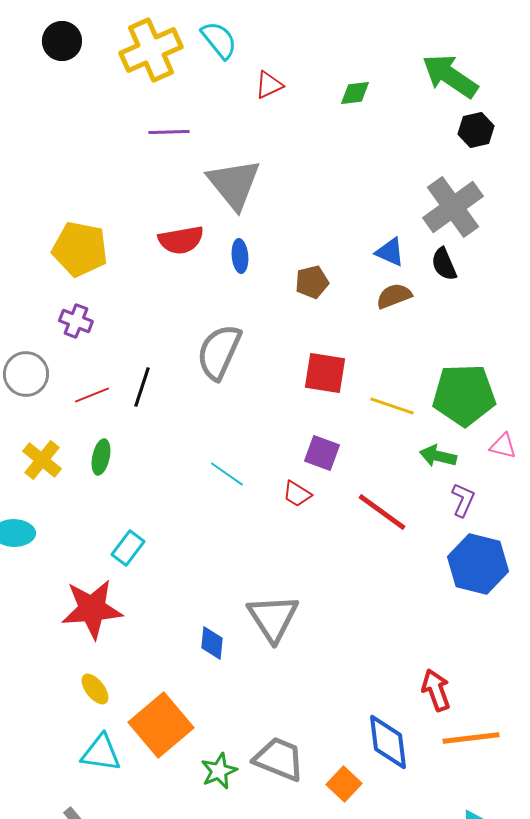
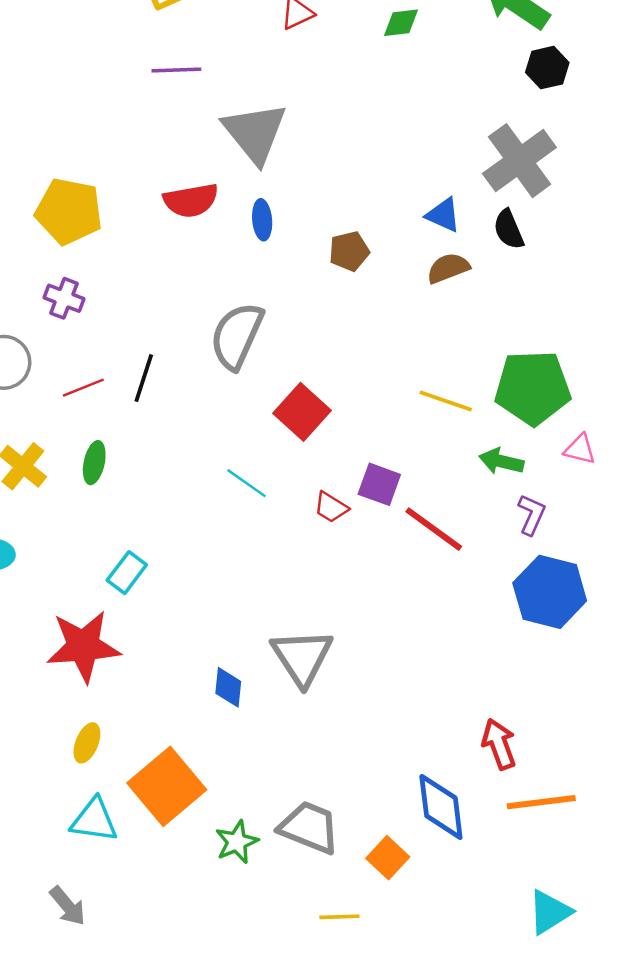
red square: (325, 373) -> (302, 412), moved, turned 33
purple square: (322, 453) -> (379, 484), moved
yellow ellipse: (95, 689) -> (87, 743), turned 60

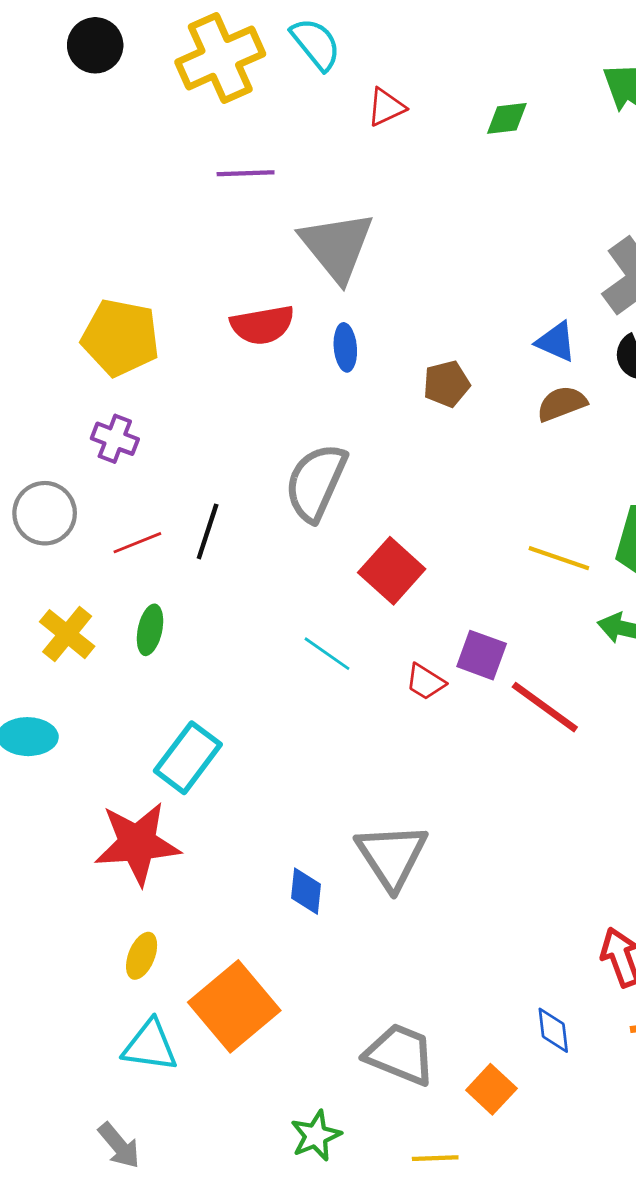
cyan rectangle: (127, 573) -> (188, 758), size x1.4
blue diamond: (441, 807) -> (553, 1030), size x0.6
green star: (237, 842) -> (316, 1136), moved

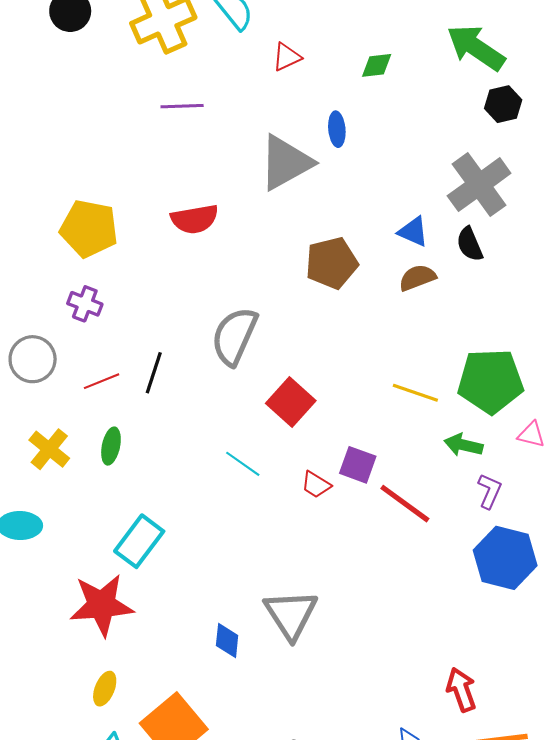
gray triangle: (337, 246) -> (286, 163), moved, turned 40
blue ellipse: (345, 347) -> (337, 129), moved
brown pentagon: (446, 384) -> (332, 263), size x1.5

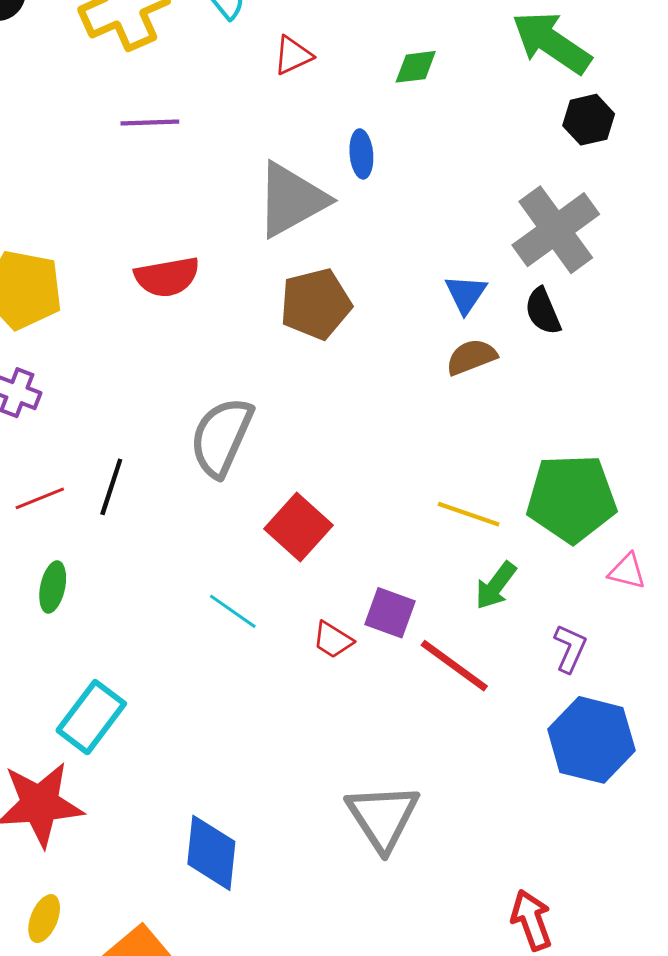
blue triangle: (413, 232) -> (466, 294), turned 40
brown pentagon: (332, 263) -> (316, 304), moved
green arrow: (463, 445) -> (496, 586), moved, turned -66
gray triangle: (291, 614) -> (383, 817), moved
blue diamond: (227, 641) -> (211, 853), size x1.6

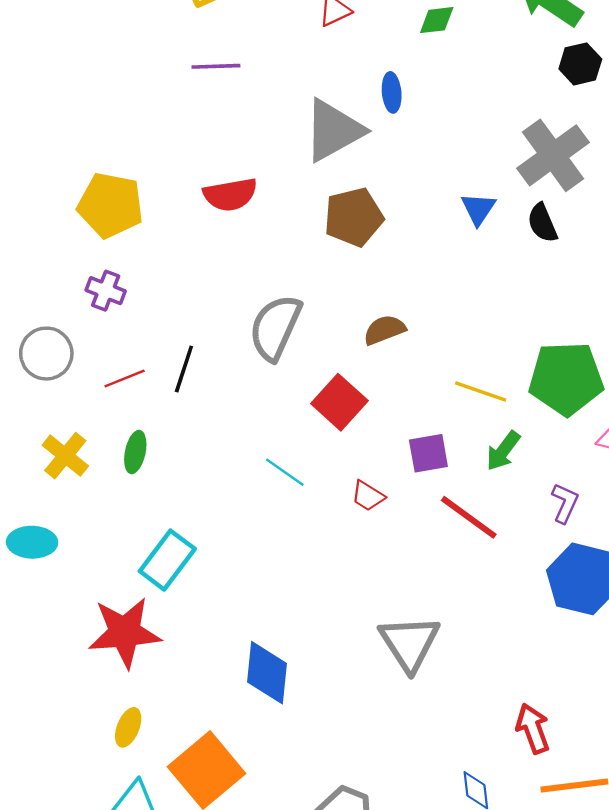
brown semicircle: (471, 357) -> (384, 330), moved
purple square: (390, 613) -> (428, 453), moved, turned -30

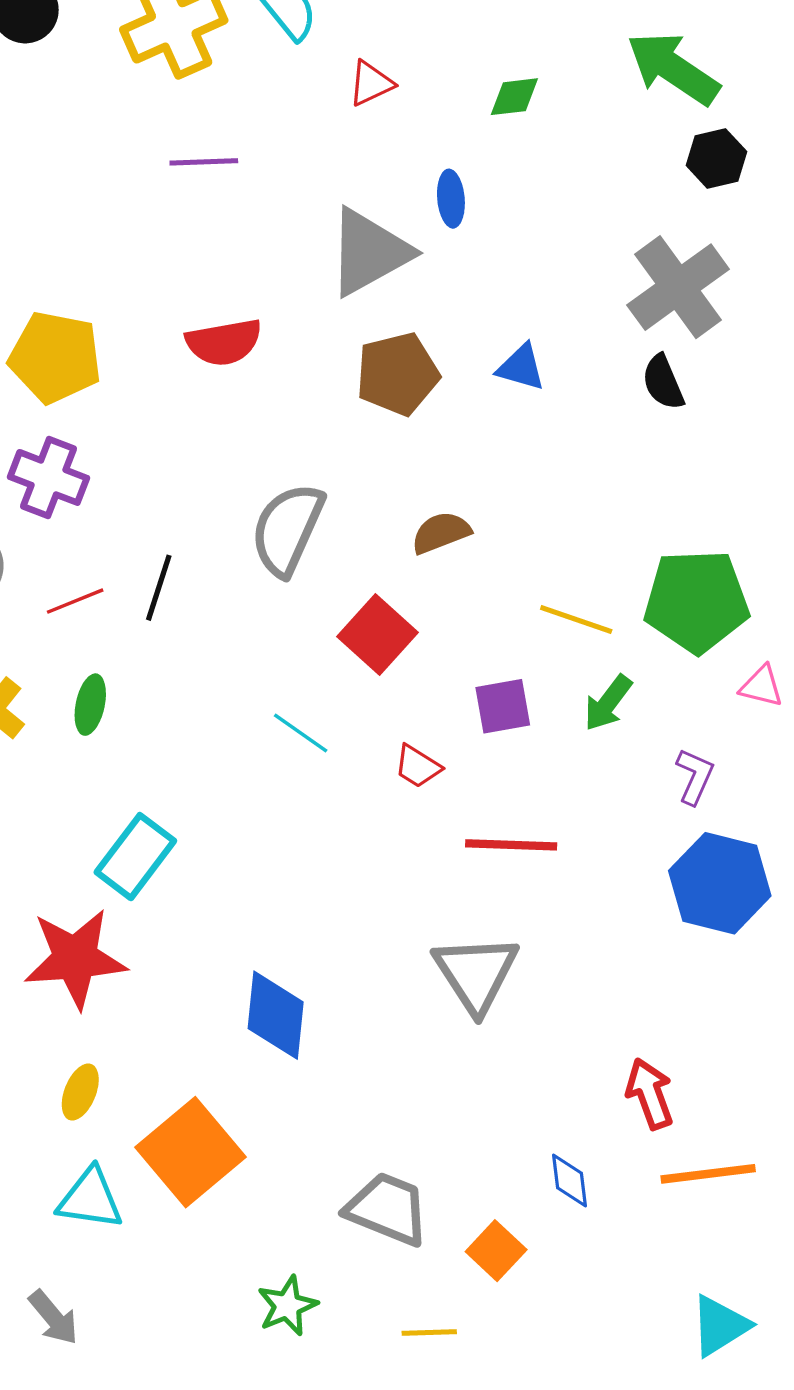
blue triangle: (478, 209) -> (521, 367), moved, turned -48
purple cross: (106, 291) -> (49, 477), size x1.4
red line: (469, 517) -> (511, 845), moved, turned -34

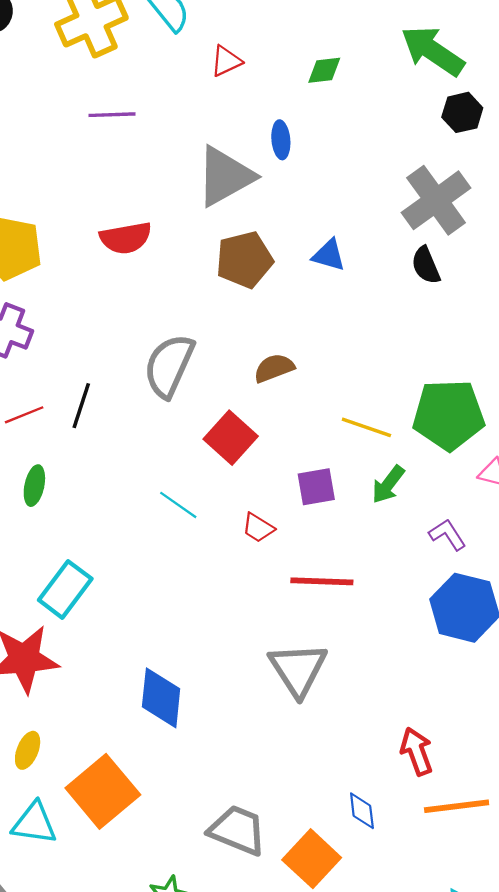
purple L-shape: (695, 776) -> (447, 535), turned -57
orange square: (496, 1251) -> (312, 859), size x1.4

